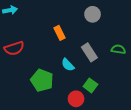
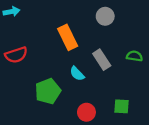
orange rectangle: (60, 33) -> (68, 37), size x1.5
green pentagon: (42, 80) -> (48, 91), turned 30
green square: (90, 85) -> (122, 106), moved, turned -32

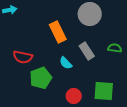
gray circle: (105, 16) -> (90, 14), size x1.5
red semicircle: (16, 55) -> (23, 57), moved, turned 30
green square: (122, 106) -> (104, 91), size x1.5

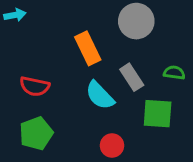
cyan semicircle: (66, 63) -> (100, 95), size x1.5
green pentagon: (41, 78) -> (36, 133), moved
green square: (104, 91) -> (158, 114), moved

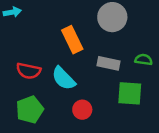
gray rectangle: (132, 77) -> (109, 63), turned -45
cyan semicircle: (100, 95) -> (64, 78), moved
red circle: (112, 145) -> (82, 110), moved

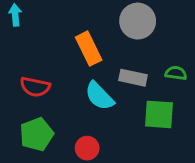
cyan arrow: (12, 12) -> (15, 15), turned -84
cyan semicircle: (64, 78) -> (99, 96), moved
red circle: (82, 110) -> (87, 148), moved

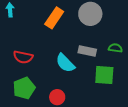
orange rectangle: (89, 49) -> (54, 18), moved, turned 60

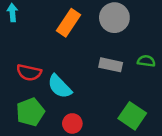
cyan semicircle: (65, 63) -> (60, 86), moved
green square: (104, 75) -> (132, 116), moved, turned 30

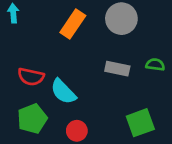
green square: (132, 116) -> (140, 123), turned 36

